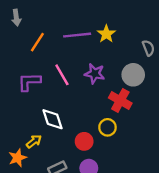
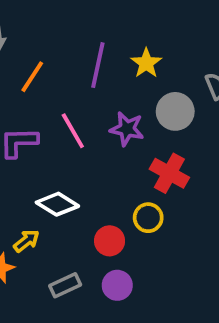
purple line: (77, 35) -> (98, 65), turned -72
gray circle: (133, 75) -> (175, 111), moved
white diamond: (53, 119) -> (57, 204), turned -40

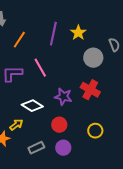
purple star: (127, 129) -> (63, 97), moved
yellow circle: (148, 218) -> (95, 131), moved

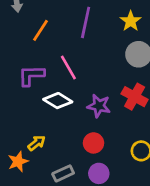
yellow star: (78, 33) -> (131, 21), moved
white diamond: (32, 106) -> (58, 101), moved

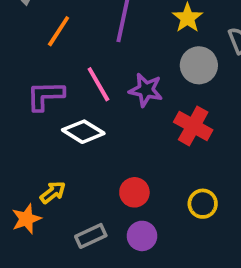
purple star: (99, 106) -> (146, 90), moved

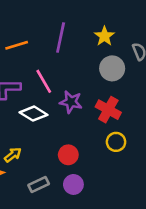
orange line: (59, 31) -> (17, 45), turned 40
purple star: (146, 90) -> (71, 102), moved
yellow circle: (203, 204) -> (116, 142), moved

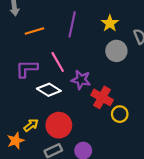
red cross: (108, 110) -> (102, 97), moved
red circle: (68, 155) -> (59, 125), moved, size x1.5

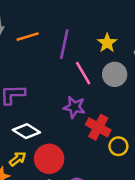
orange line: (34, 31) -> (28, 37), moved
pink line: (58, 62) -> (83, 73), moved
white diamond: (49, 90) -> (26, 131), moved

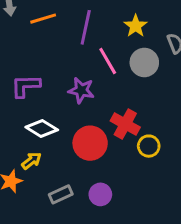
purple star: (74, 107) -> (81, 90), moved
red circle: (49, 159) -> (90, 143), moved

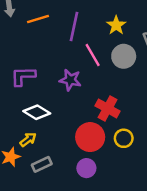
red circle: (90, 143) -> (90, 137), moved
yellow circle: (149, 146) -> (124, 138), moved
gray rectangle: (61, 194) -> (42, 164), moved

